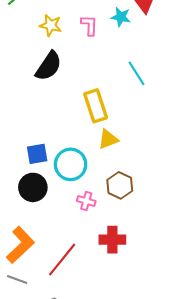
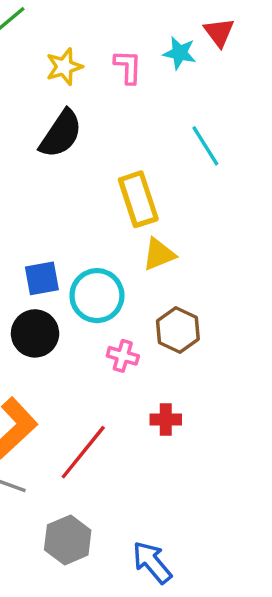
yellow star: (51, 25) -> (64, 67), turned -30
red cross: (112, 240) -> (166, 419), size x0.7

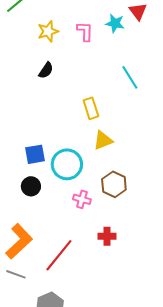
black semicircle: (61, 134) -> (46, 70), size x0.6
yellow rectangle: (138, 199) -> (91, 108), size x0.7
black circle: (35, 333) -> (31, 186), size x0.7

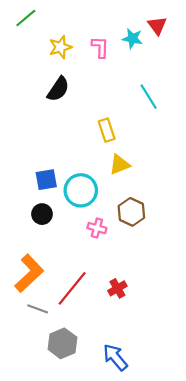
black semicircle: (46, 70) -> (58, 89), size x1.4
red cross: (107, 236) -> (117, 288), moved, turned -30
gray line: (16, 274) -> (38, 309), moved

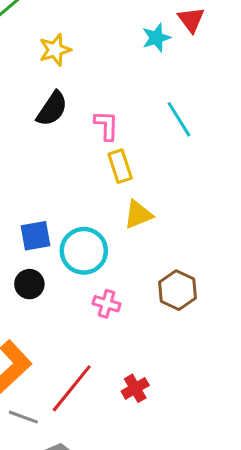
cyan star: (132, 39) -> (156, 38), turned -30
pink L-shape: (100, 47) -> (106, 125), moved
brown hexagon: (131, 212) -> (178, 290), moved

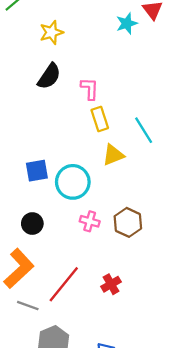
cyan line: (179, 119) -> (144, 130), moved
black circle: (29, 284) -> (32, 224), moved
brown hexagon: (178, 290) -> (128, 222), moved

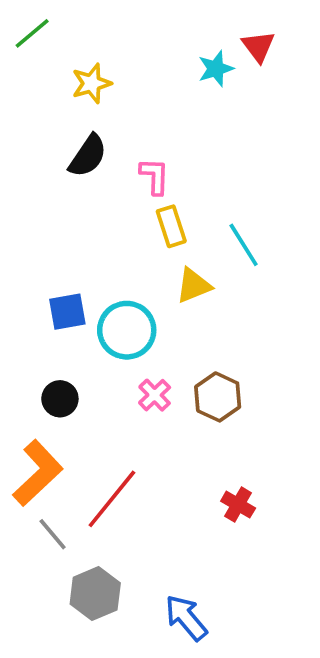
pink cross: (90, 221) -> (155, 395), turned 30
red cross: (111, 284) -> (238, 505), moved, turned -30
gray line: (28, 306) -> (53, 534), turned 30

